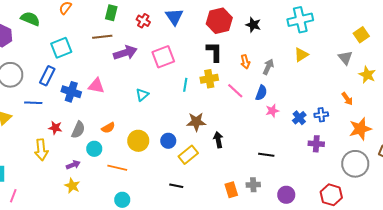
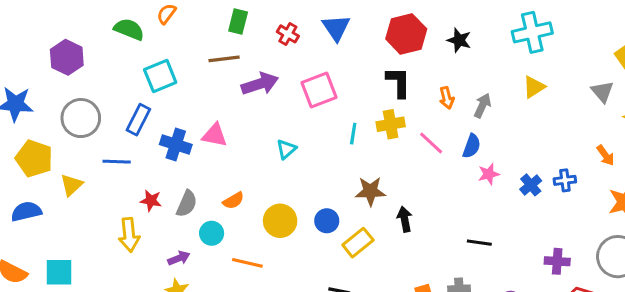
green semicircle: (30, 19) -> (129, 29), moved
purple cross: (316, 144) -> (557, 261), moved

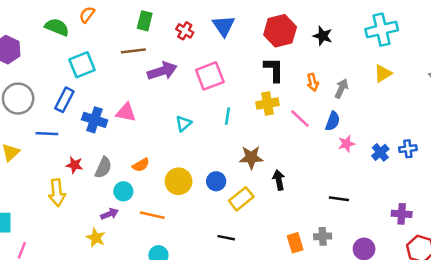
cyan line: (353, 134) -> (227, 116), moved
purple arrow: (179, 258) -> (110, 214), moved

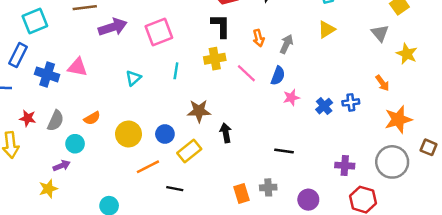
orange line: (152, 215) -> (148, 167), moved, turned -40
yellow star: (96, 238) -> (48, 189), turned 30

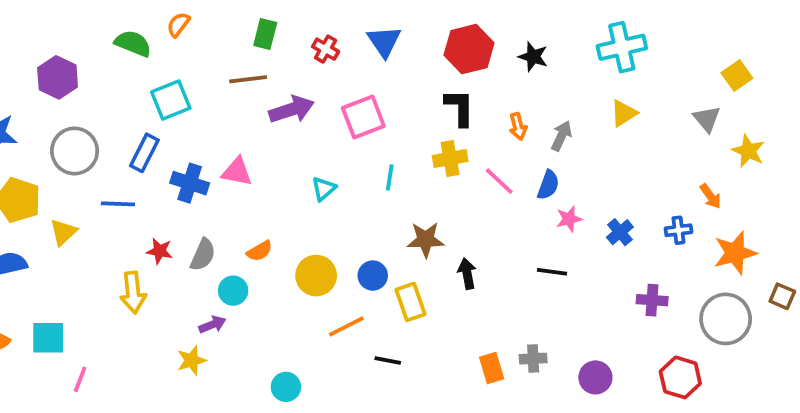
blue cross: (351, 102) -> (678, 230), moved
yellow rectangle: (189, 151) -> (410, 302), turned -70
black line: (284, 151) -> (552, 272), moved
purple cross: (345, 166) -> (652, 300), moved

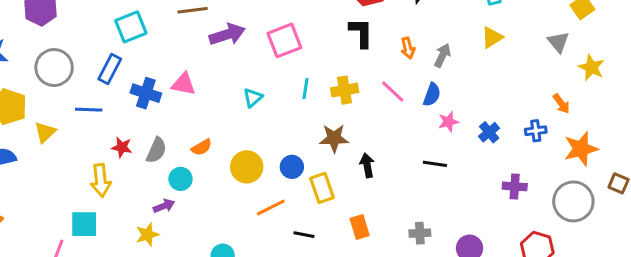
yellow cross: (450, 159) -> (345, 90), moved
cyan square: (48, 338) -> (84, 224), moved
orange rectangle: (492, 368) -> (360, 227), moved

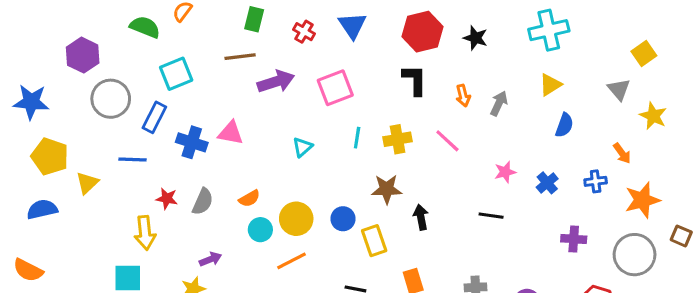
gray circle: (54, 68) -> (111, 99), moved
blue semicircle: (432, 95) -> (564, 125), moved
cyan circle: (180, 179) -> (260, 230), moved
orange line: (271, 207) -> (292, 261), moved

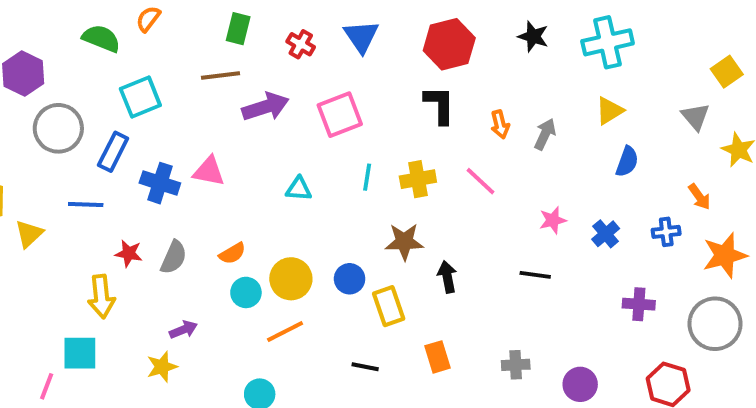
black star: (475, 38) -> (533, 36), moved
cyan triangle: (302, 147) -> (299, 189), turned 45

